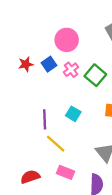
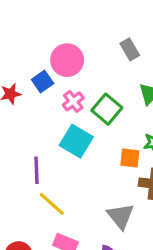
blue square: (49, 64) -> (43, 82), moved
cyan square: (73, 114) -> (76, 141), moved, size x1.5

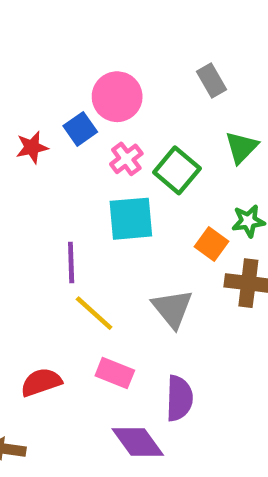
cyan square: (76, 141) -> (131, 219), turned -36
orange square: (130, 158) -> (211, 244), turned 30
gray triangle: (121, 216) -> (172, 309), moved

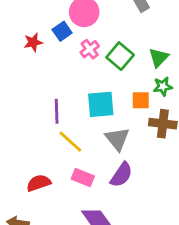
green triangle: (241, 147) -> (159, 57), moved
cyan square: (131, 219) -> (101, 104), moved
orange square: (211, 244) -> (141, 100), turned -36
purple semicircle: (179, 398) -> (121, 175), moved, turned 32

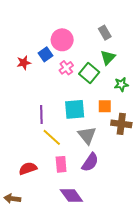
green triangle: (159, 57) -> (108, 57), moved
green star: (163, 86) -> (121, 84), moved
pink rectangle: (83, 177) -> (61, 164), turned 63

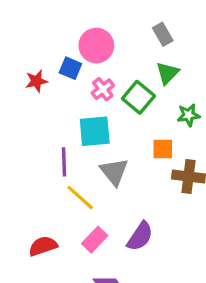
blue square: (46, 54) -> (70, 68), turned -32
cyan square: (75, 109) -> (95, 131), moved
gray triangle: (87, 135) -> (114, 172), moved
pink rectangle: (61, 164) -> (95, 240), turned 49

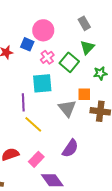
gray triangle: (114, 172) -> (67, 108), moved
pink rectangle: (95, 240) -> (36, 159), moved

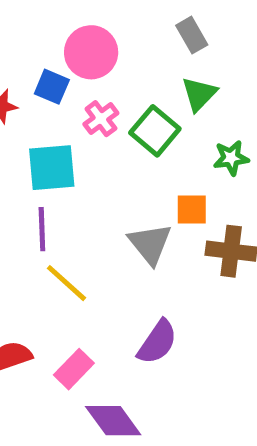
cyan square: (42, 83) -> (52, 168), moved

